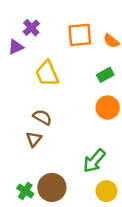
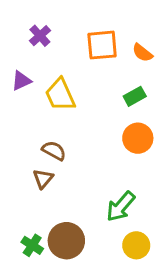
purple triangle: (16, 47) -> (21, 81), moved

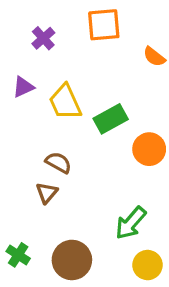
orange square: (102, 45) -> (104, 25), moved
green rectangle: (135, 96) -> (111, 119), moved, size x1.4
green cross: (32, 245) -> (18, 255), moved

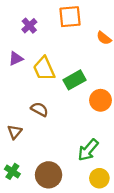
brown triangle: (47, 193) -> (15, 132), moved

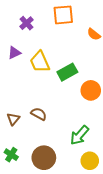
brown semicircle: (39, 109) -> (39, 114), moved

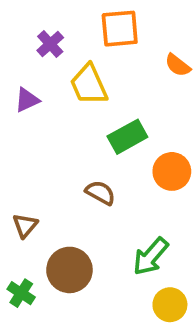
yellow trapezoid: (40, 62) -> (89, 85), moved
brown semicircle: (39, 114) -> (100, 193), moved
brown circle: (44, 158) -> (69, 270), moved

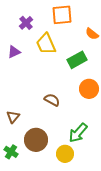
green rectangle: (127, 137) -> (77, 60), moved
yellow circle: (170, 305) -> (65, 154), moved

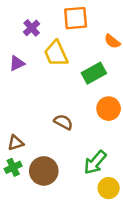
brown triangle: (13, 117) -> (16, 143), turned 32
green cross: (11, 152) -> (13, 167), moved, turned 32
yellow circle: (65, 154) -> (109, 188), moved

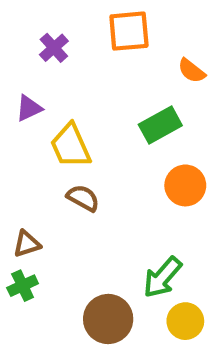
yellow trapezoid: (56, 54) -> (71, 146), moved
brown semicircle: (63, 122) -> (83, 198), moved
brown circle: (44, 171) -> (108, 319), moved

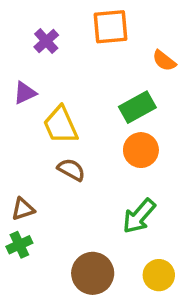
orange circle: (185, 185) -> (141, 150), moved
green arrow: (162, 277) -> (139, 216), moved

